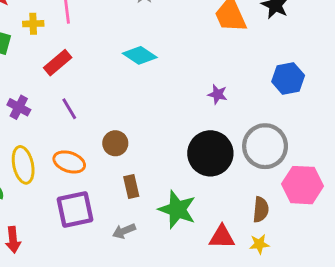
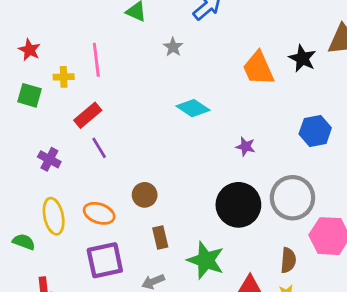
cyan diamond: (140, 55) -> (193, 108), moved
purple line: (69, 109) -> (99, 148), moved

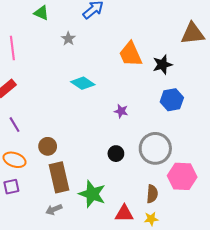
black star: (302, 58) -> (163, 65), moved, turned 30
purple line: (99, 148) -> (15, 125), moved
black circle: (238, 205) -> (116, 154), size x0.5
brown rectangle: (160, 238) -> (59, 177), size x1.8
purple square: (105, 260) -> (11, 187), moved, size x0.6

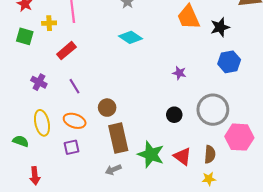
cyan diamond: (83, 83) -> (131, 37), moved
red triangle: (124, 214) -> (182, 156), moved, turned 36

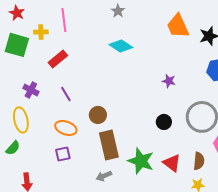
green square: (25, 36) -> (17, 45), size x1.4
yellow ellipse: (42, 123) -> (21, 120), moved
green semicircle: (21, 141) -> (13, 148), turned 112

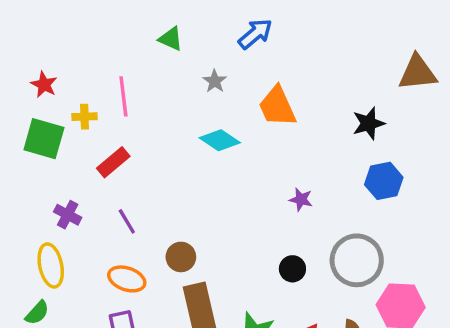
orange trapezoid: (178, 26) -> (277, 107), moved

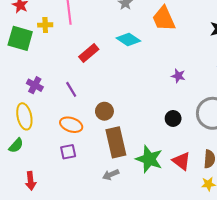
red rectangle: (113, 162) -> (89, 53), moved

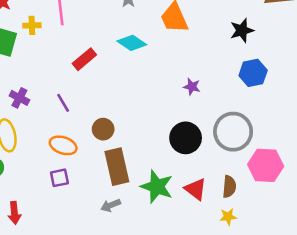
black circle: (173, 118) -> (186, 138), size x1.6

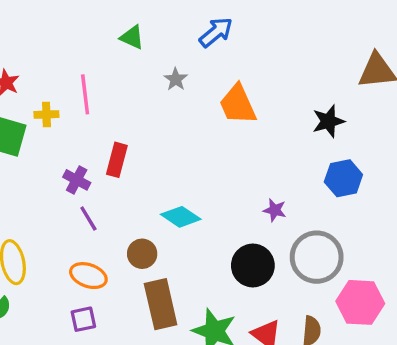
cyan diamond: (132, 43) -> (181, 217), moved
red rectangle: (84, 59) -> (117, 160), turned -35
purple star: (192, 87) -> (275, 210), moved
purple cross: (19, 98) -> (77, 180), moved

